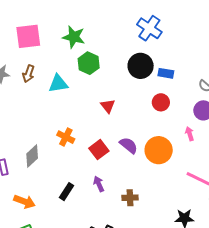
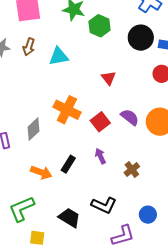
green hexagon: (89, 63) -> (99, 26), moved
orange cross: (66, 137) -> (67, 110), size x1.5
brown cross: (130, 198) -> (132, 169), turned -35
orange arrow: (24, 202) -> (41, 172), moved

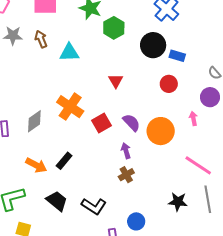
brown arrow: (29, 47) -> (41, 39), turned 132
purple arrow: (100, 156) -> (126, 151), moved
black trapezoid: (69, 218) -> (57, 201), moved

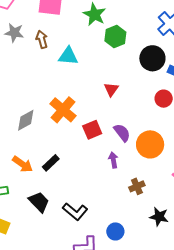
brown cross: (126, 175) -> (137, 186), moved

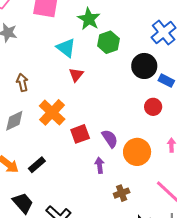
brown arrow: (42, 39) -> (22, 83), moved
cyan triangle: (68, 56) -> (66, 48), moved, turned 30
red triangle: (111, 89) -> (76, 75), moved

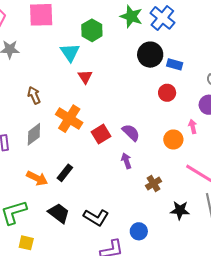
green star: (89, 19) -> (131, 16), moved
green hexagon: (108, 42) -> (92, 30), moved
cyan triangle: (66, 48) -> (70, 52), turned 30
orange circle: (137, 152) -> (173, 139), moved, size x0.7

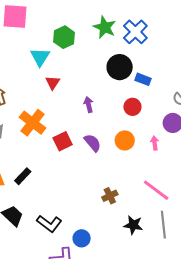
orange circle: (173, 139) -> (125, 140), moved
purple arrow: (126, 161) -> (89, 105), moved
blue circle: (139, 231) -> (82, 238), moved

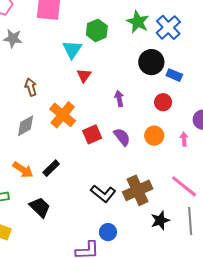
brown cross: (110, 196) -> (138, 190), size x1.8
black L-shape: (49, 224) -> (103, 194), moved
black star: (133, 225) -> (160, 220), turned -30

